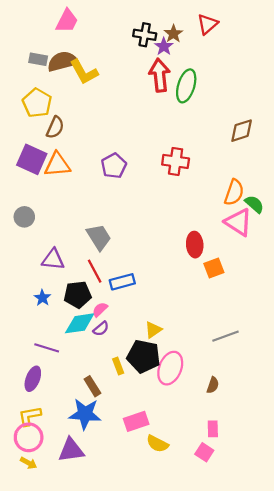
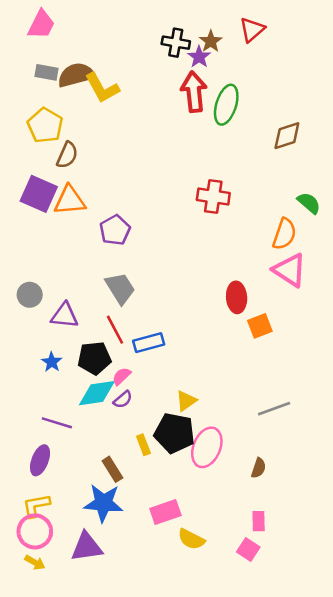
pink trapezoid: (67, 21) -> (41, 25), moved
brown diamond: (242, 131) -> (287, 136), moved
purple pentagon: (114, 166) -> (115, 230), moved
green semicircle: (254, 204) -> (309, 203), moved
gray circle: (24, 217) -> (30, 295), moved

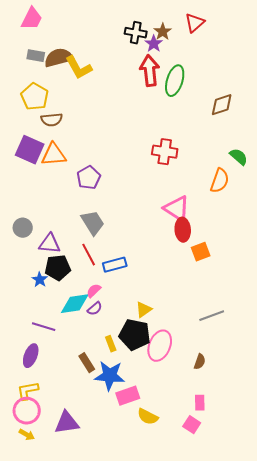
brown semicircle: (67, 155) -> (52, 120), turned 60
pink triangle: (290, 270) -> (177, 209), moved
black pentagon: (94, 358) -> (58, 268), moved
blue star: (103, 503) -> (110, 376), moved

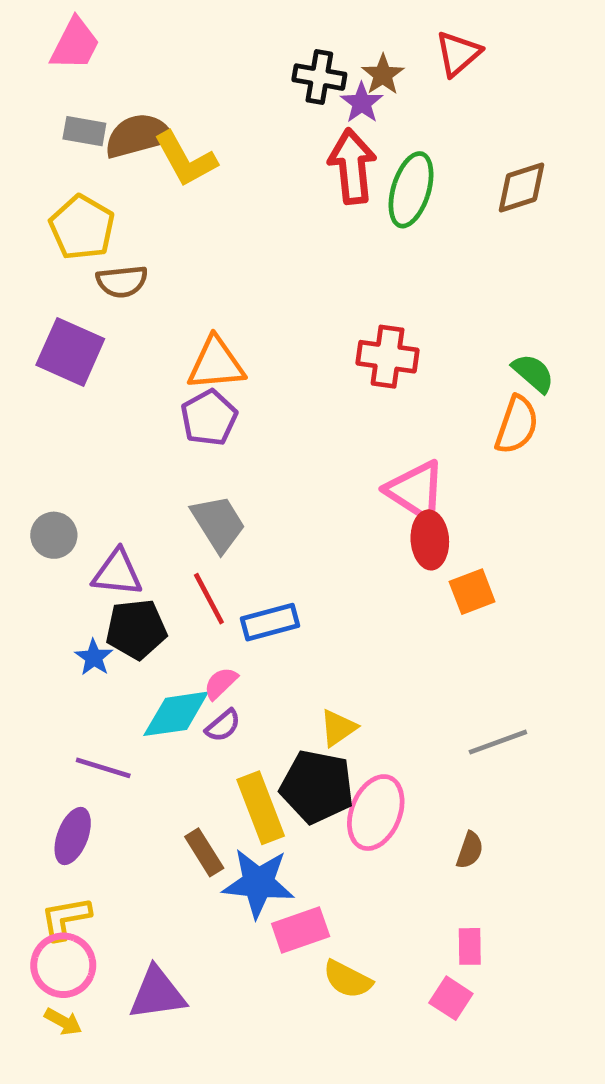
brown diamond: (222, 105) -> (521, 187), moved
orange triangle: (54, 155) -> (216, 364), moved
green semicircle: (239, 157) -> (533, 373), moved
yellow rectangle: (111, 344) -> (261, 808), size x1.8

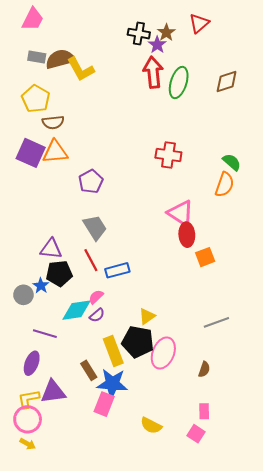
orange triangle: (216, 364) -> (55, 152), moved
gray circle: (54, 535) -> (23, 295), moved
pink rectangle: (301, 930) -> (104, 404), moved, turned -50
purple triangle: (157, 993) -> (53, 392), moved

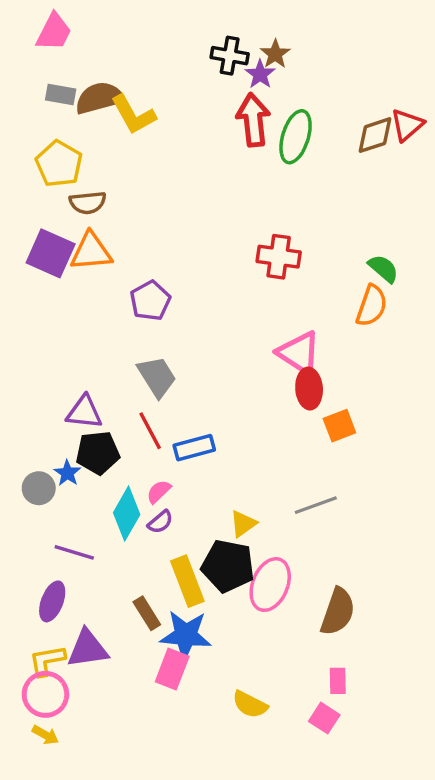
red triangle: (199, 23) -> (407, 125), moved
cyan diamond: (77, 310) -> (127, 514), turned -52
gray line: (216, 322) -> (316, 505), moved
brown semicircle: (204, 369) -> (338, 612), size x1.8

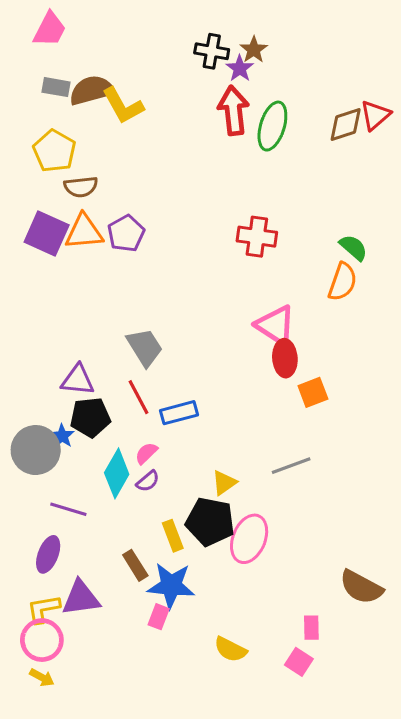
purple pentagon: (150, 301) -> (126, 234), moved
gray circle: (39, 488) -> (36, 450), size x1.6
yellow rectangle: (187, 581) -> (173, 536), size x0.7
brown semicircle: (338, 612) -> (361, 587), moved, turned 99
pink rectangle: (172, 669) -> (159, 617), size x0.7

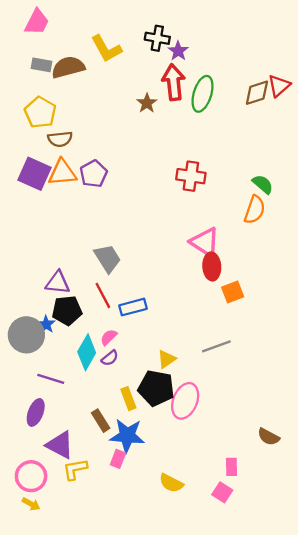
brown star: (254, 50) -> (147, 103), moved
yellow L-shape: (123, 106) -> (106, 49), moved
brown semicircle: (361, 587) -> (269, 437), size x0.7
purple triangle: (81, 598) -> (60, 445), turned 36
yellow L-shape: (43, 609) -> (75, 469), moved

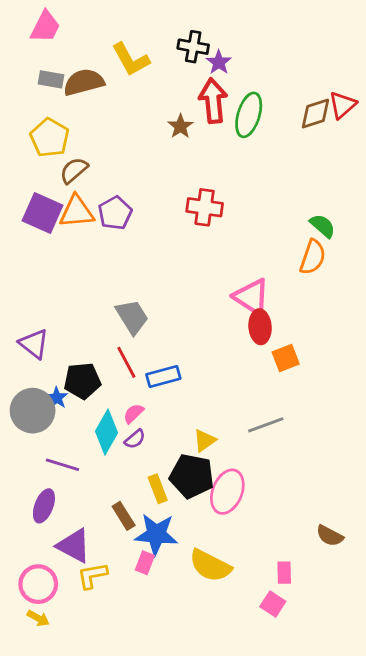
brown semicircle: (60, 139) -> (74, 170), turned 145
red cross: (191, 176) -> (205, 207), moved
purple triangle: (58, 283) -> (34, 344), moved, turned 32
yellow semicircle: (171, 483) -> (210, 566), moved, size x1.4

